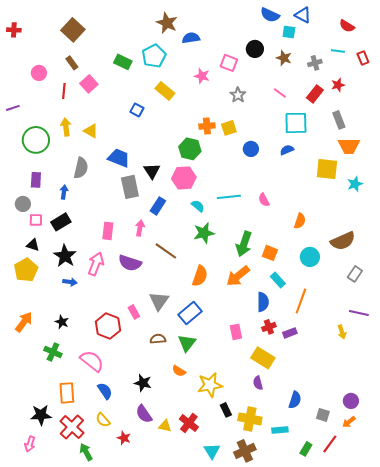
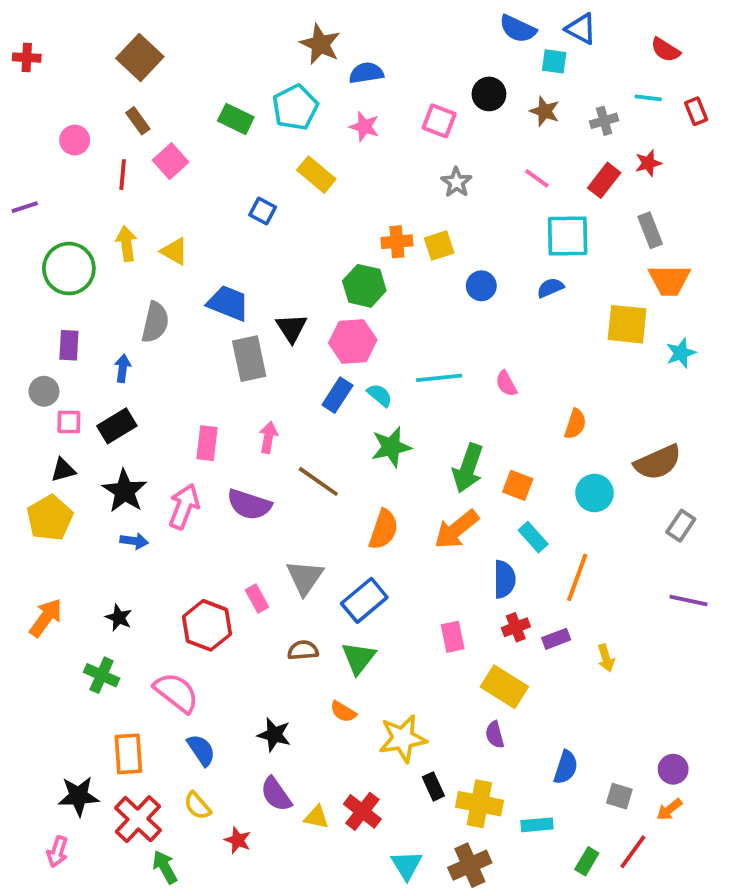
pink star: (202, 76) -> (364, 127), moved
blue rectangle: (158, 206) -> (337, 395), moved
black triangle: (33, 245) -> (63, 470), turned -32
yellow arrow: (342, 332) -> (606, 658), moved

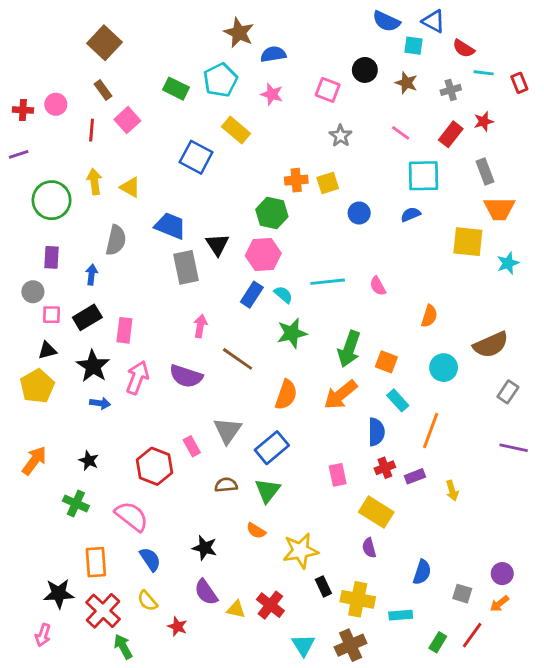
red semicircle: (665, 50) -> (464, 48), moved
red cross: (27, 58) -> (23, 110), moved
blue square: (263, 211) -> (196, 157), size x1.6
pink rectangle: (207, 443) -> (124, 330), moved

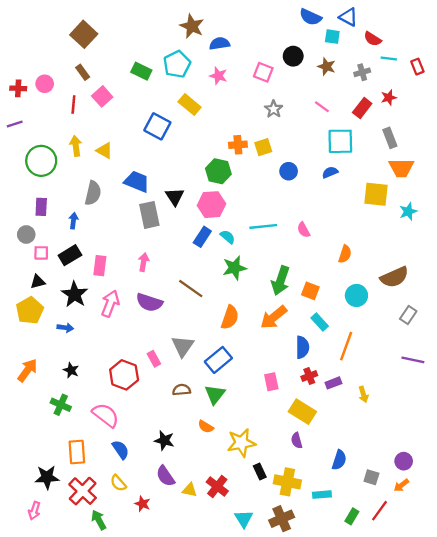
pink arrow: (200, 326) -> (144, 262), moved
blue arrow: (100, 403) -> (65, 328), moved

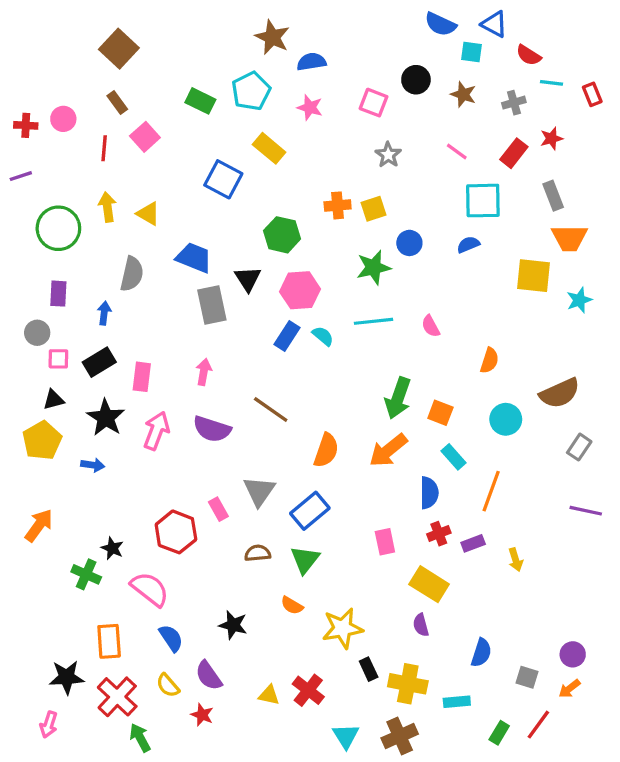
green hexagon: (218, 171) -> (282, 235), moved
green star: (234, 268) -> (374, 267), moved
black star: (71, 370) -> (112, 548), moved
purple semicircle: (165, 476) -> (209, 676), moved

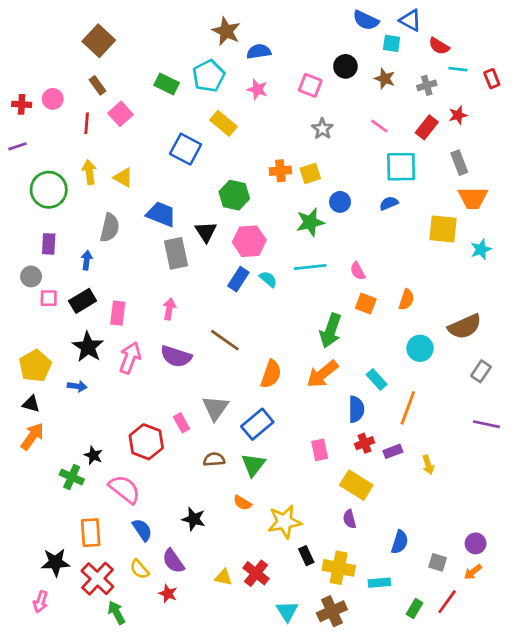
black triangle: (54, 400) -> (31, 404), moved, turned 30
orange square: (440, 413) -> (366, 304), moved

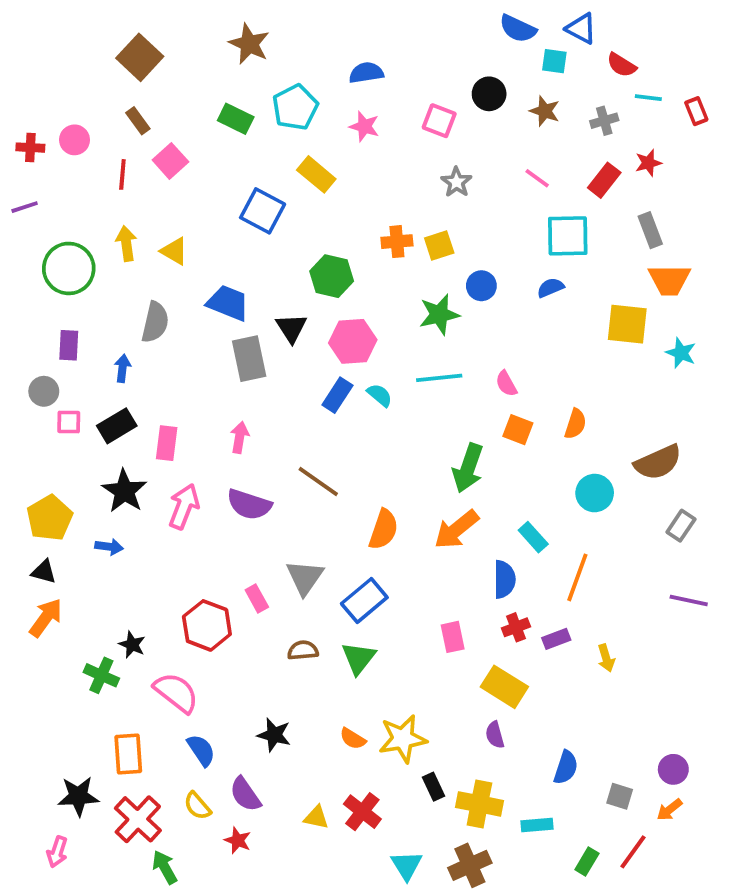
brown star: (226, 31) -> (249, 44), moved
cyan star: (481, 249) -> (681, 353), turned -30
orange semicircle: (242, 503) -> (353, 739), moved

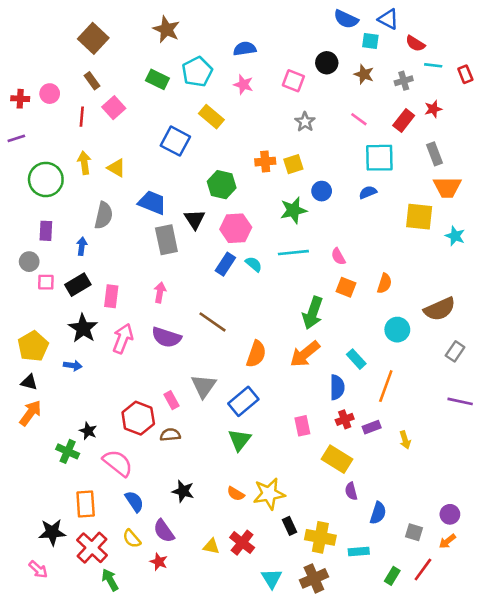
brown semicircle: (303, 650) -> (170, 435), moved
purple semicircle: (495, 735) -> (351, 491), moved
pink arrow: (57, 852) -> (38, 569), turned -66

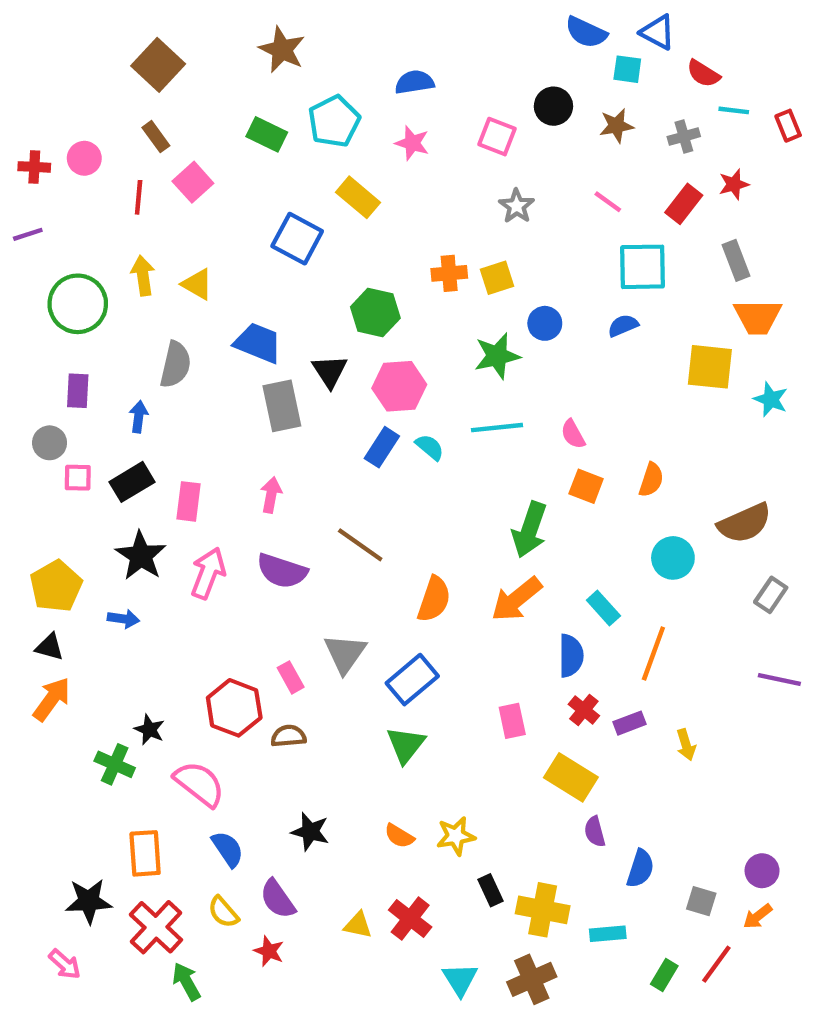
brown star: (364, 74) -> (616, 126), turned -30
red cross: (345, 419) -> (584, 710), turned -30
yellow star: (269, 494) -> (456, 836), size x0.7

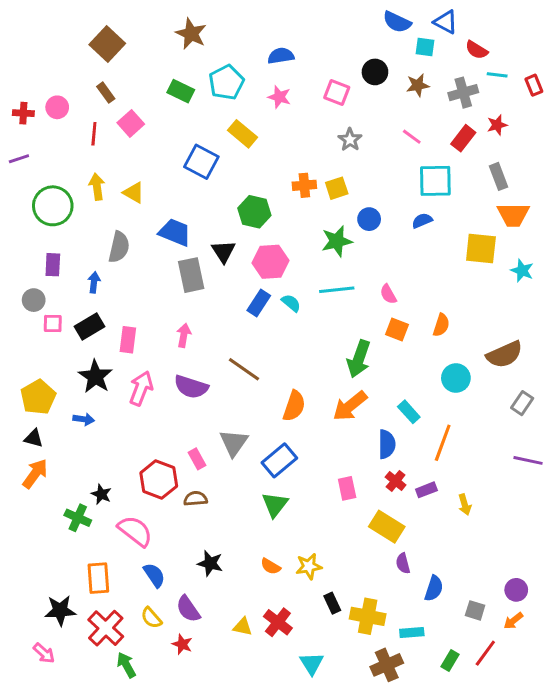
gray cross: (684, 137) -> (463, 93), size x1.4
brown cross: (532, 979) -> (387, 665), moved

